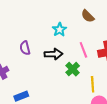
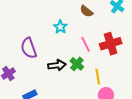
purple semicircle: (25, 48) -> (29, 48), size x1.5
black arrow: (54, 54) -> (57, 65), moved

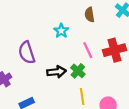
brown semicircle: (86, 11) -> (90, 15), turned 40
yellow line: (98, 77) -> (82, 96), moved

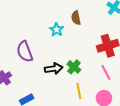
brown semicircle: (90, 15) -> (76, 18), moved
pink line: (88, 50) -> (106, 72), moved

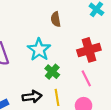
cyan star: (57, 30) -> (39, 50), moved, size x1.5
black arrow: (54, 69) -> (32, 97), moved

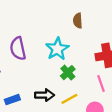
yellow line: (57, 97) -> (69, 99), turned 63

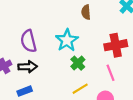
black arrow: (44, 95) -> (28, 67), moved

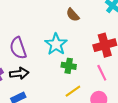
brown semicircle: (86, 12) -> (73, 15), turned -32
green cross: (78, 63) -> (69, 66), turned -32

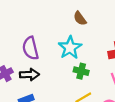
brown semicircle: (73, 15) -> (80, 18), moved

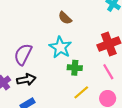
purple semicircle: (30, 48) -> (23, 54), turned 50

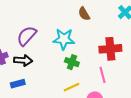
brown semicircle: (65, 18) -> (84, 14), moved
cyan star: (60, 47) -> (64, 39), turned 30

